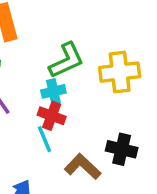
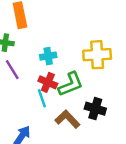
green L-shape: (66, 60) -> (71, 84), moved
cyan cross: (53, 91) -> (48, 56), moved

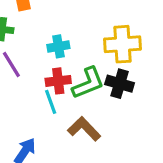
red cross: (48, 82) -> (58, 81), turned -30
black cross: (95, 109) -> (120, 84), moved

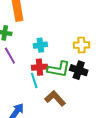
yellow cross: (123, 44) -> (81, 45), size x0.7
green L-shape: (88, 83) -> (59, 69), turned 30

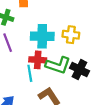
cyan cross: (40, 45) -> (42, 36), size x1.5
yellow cross: (81, 45) -> (71, 35), moved

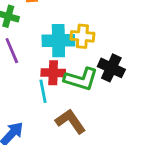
yellow cross: (71, 35) -> (82, 36), moved
black cross: (79, 70) -> (111, 68), moved

